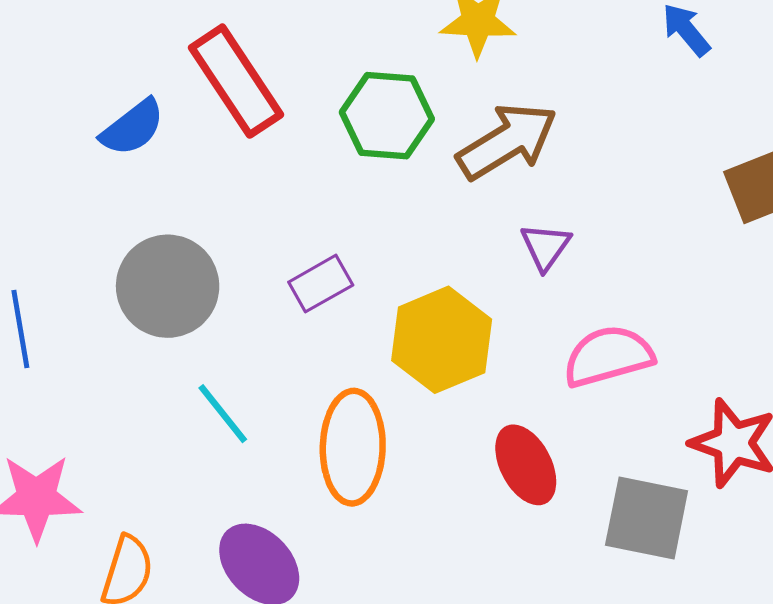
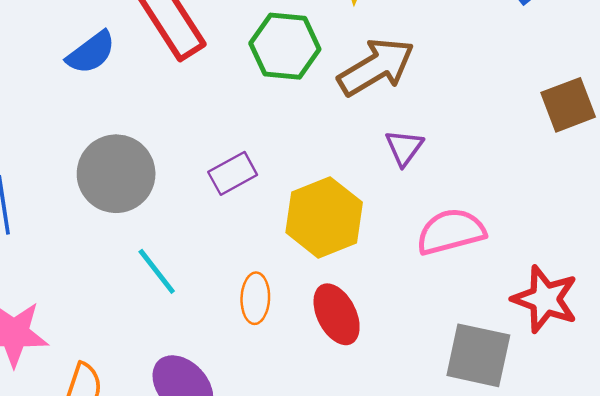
orange ellipse: (353, 447) -> (255, 298), size x0.6
red ellipse: (526, 465) -> (337, 314), moved

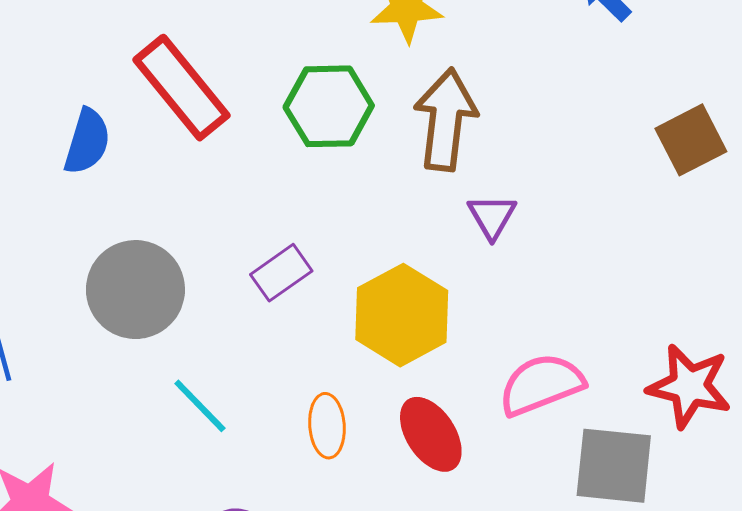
blue semicircle: (91, 53) -> (87, 142), turned -30
brown arrow: (376, 67) -> (446, 120), turned -46
pink semicircle: (451, 232) -> (541, 385), moved

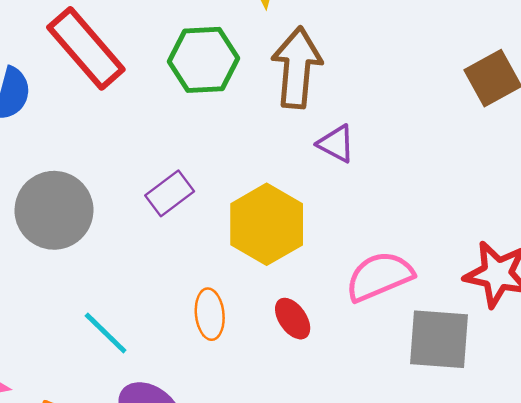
purple triangle: (492, 216) -> (336, 144), turned -30
cyan line: (200, 406) -> (106, 333), moved
red ellipse: (431, 434) -> (293, 319), size x0.7

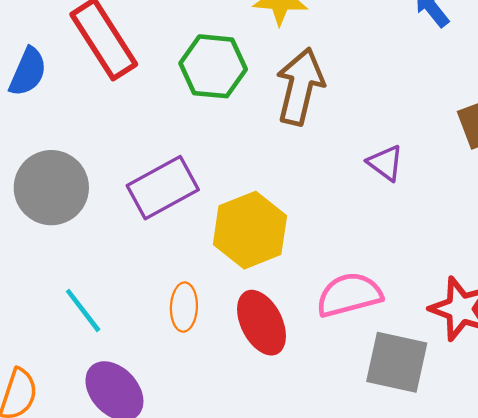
purple triangle: (336, 144) -> (385, 163), moved
purple rectangle: (170, 193) -> (163, 188), size x1.5
red ellipse: (293, 319) -> (262, 323), size x1.6

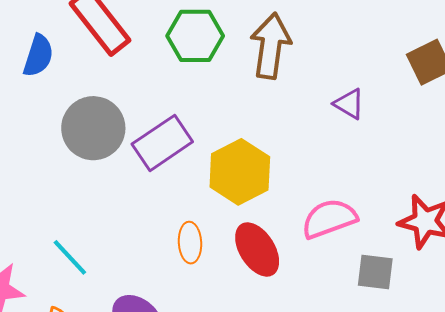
gray circle: (51, 188) -> (93, 128), moved
cyan line: (83, 310) -> (70, 257), moved
gray square: (397, 362) -> (375, 272), size x0.7

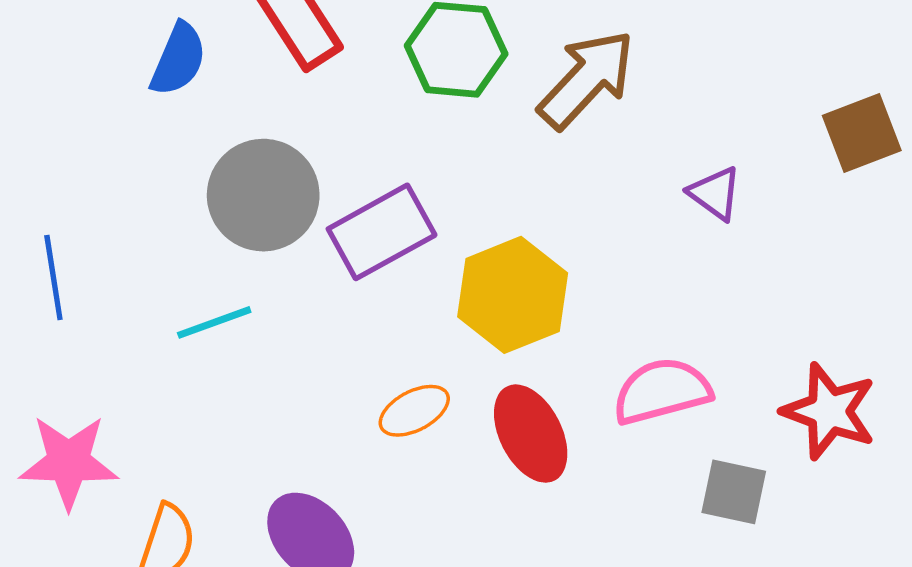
brown arrow: (271, 46) -> (587, 79), turned 30
orange ellipse: (190, 243) -> (414, 411), turned 60
cyan line: (70, 257) -> (214, 322), moved, turned -72

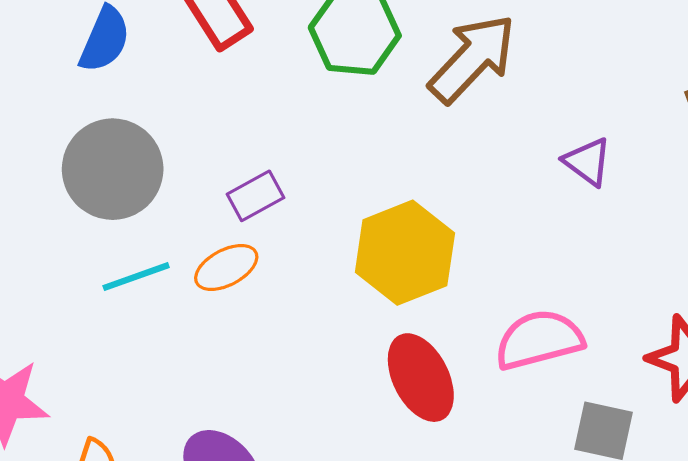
gray circle: (263, 195) -> (113, 169), moved
purple rectangle: (382, 232) -> (255, 196), moved, size x0.6
orange ellipse: (414, 411) -> (226, 268), moved

